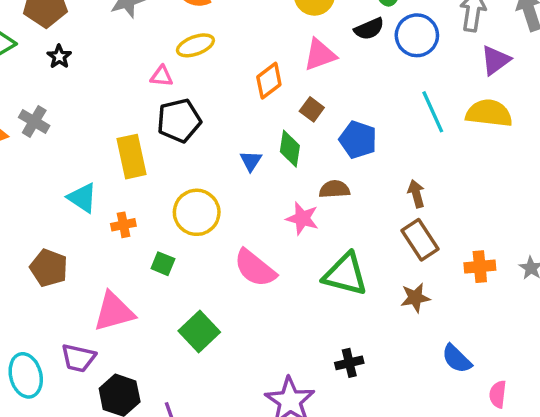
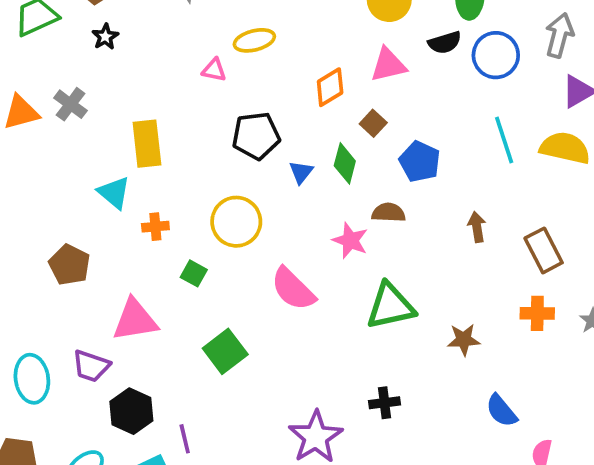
black pentagon: (179, 120) -> (256, 136), moved
yellow rectangle: (131, 157) -> (147, 144), moved
brown rectangle: (420, 240) -> (544, 250), moved
green triangle: (345, 274) -> (390, 306), turned -33

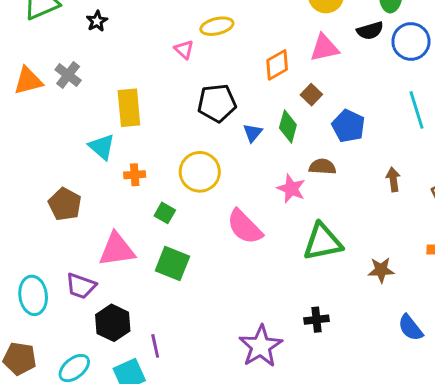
pink triangle: (214, 70) -> (184, 49), turned 30
green square: (225, 351) -> (172, 264), moved, turned -32

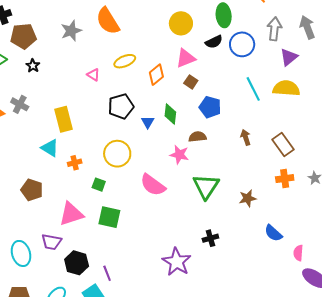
yellow ellipse: (217, 26) -> (125, 61), moved
brown square: (311, 95) -> (191, 82), moved
green triangle: (323, 242) -> (206, 186), turned -36

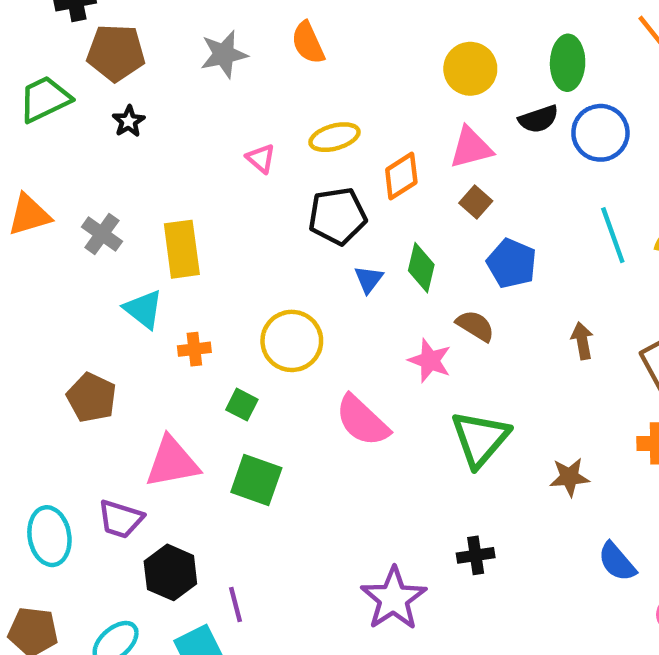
orange semicircle: (108, 21) -> (308, 43), size x0.7
gray cross: (20, 104) -> (102, 234), moved
black pentagon: (121, 106) -> (337, 216), moved
brown semicircle: (198, 137) -> (475, 326), turned 30

